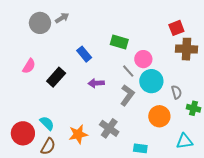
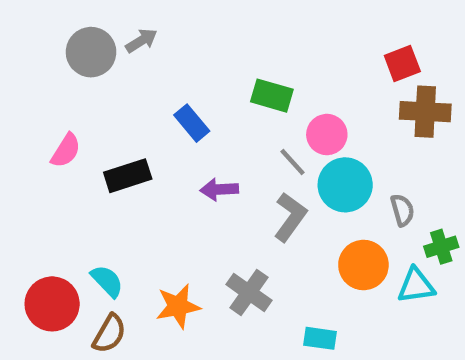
black rectangle: (56, 77) -> (128, 176), turned 30
green cross: (194, 108) -> (441, 247), turned -32
cyan triangle: (184, 141) -> (416, 286), moved

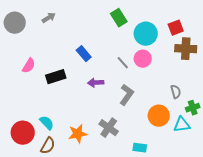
gray arrow: (141, 41) -> (49, 18), moved
gray circle: (91, 52) -> (15, 23), moved
green rectangle: (272, 96) -> (119, 18), moved, turned 42
gray line: (292, 162) -> (123, 63), moved
cyan circle: (345, 185) -> (146, 34), moved

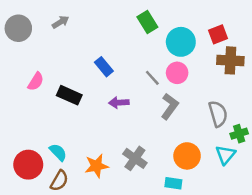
black rectangle: (56, 77) -> (69, 95), turned 42
gray semicircle: (176, 92) -> (218, 114), size x1.5
gray L-shape: (127, 95) -> (170, 106), moved
orange circle: (159, 116) -> (187, 156), moved
cyan triangle: (182, 125) -> (225, 155), turned -42

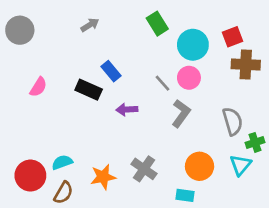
gray arrow: (61, 22) -> (90, 25), moved
black rectangle: (69, 95) -> (89, 90), moved
cyan semicircle: (58, 152) -> (62, 162), turned -66

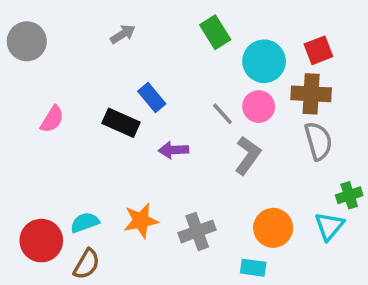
brown cross: (246, 65) -> (311, 94), moved
gray semicircle: (233, 121) -> (318, 141), moved
gray cross: (144, 169) -> (197, 231), turned 35
orange star: (103, 177) -> (141, 221), moved

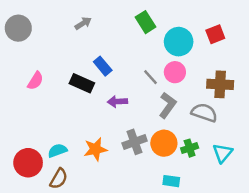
brown cross: (311, 94) -> (220, 84), moved
gray semicircle: (318, 141) -> (204, 113), moved, turned -55
green cross: (349, 195) -> (190, 148), moved
orange circle: (273, 228) -> (164, 143), moved
gray cross: (197, 231) -> (135, 142), moved

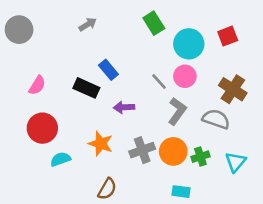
brown cross: (220, 84) -> (233, 89), turned 30
orange star: (95, 149) -> (101, 144), moved, turned 30
red circle: (28, 163) -> (42, 128), moved
brown semicircle: (59, 179) -> (107, 189), moved

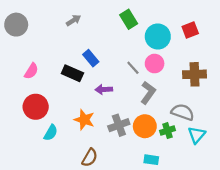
brown cross: (233, 89) -> (195, 74), turned -35
gray semicircle: (216, 119) -> (183, 112), moved
cyan semicircle: (60, 159) -> (51, 133), turned 140

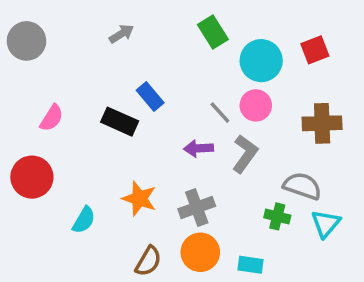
purple arrow: (104, 89) -> (198, 148), moved
red circle: (36, 107) -> (32, 177), moved
orange circle: (145, 126) -> (200, 252), moved
green cross: (168, 131) -> (277, 216), turned 32

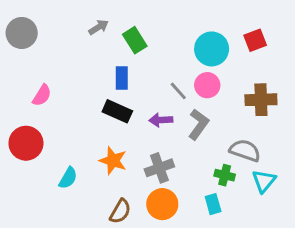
green rectangle: (213, 32) -> (135, 40), moved
blue rectangle: (150, 96) -> (122, 78), turned 40
black rectangle: (120, 122) -> (117, 111), moved
cyan rectangle: (250, 265) -> (213, 204), moved, turned 66

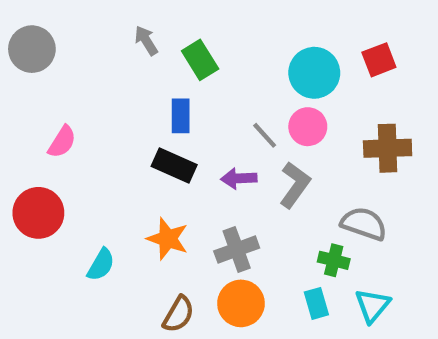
gray arrow: (98, 27) -> (146, 40), turned -90
cyan triangle: (264, 181) -> (372, 306), moved

